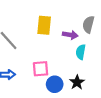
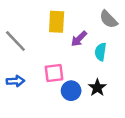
gray semicircle: (88, 24) -> (108, 19), turned -56
purple arrow: (70, 35) -> (79, 39), moved, turned 128

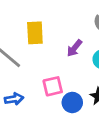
yellow rectangle: (57, 22) -> (35, 33), moved

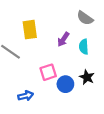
blue arrow: (14, 99) -> (26, 96), moved

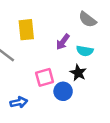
cyan semicircle: (84, 47) -> (85, 51), turned -80
black star: (87, 77) -> (78, 73), moved

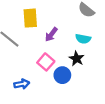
purple arrow: (63, 42) -> (51, 34), moved
pink square: (45, 77) -> (46, 62), turned -35

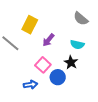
yellow rectangle: (30, 18) -> (30, 25), turned 30
blue arrow: (22, 84) -> (31, 85), moved

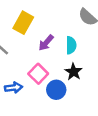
cyan semicircle: (77, 45) -> (71, 45), moved, turned -104
blue arrow: (31, 85) -> (14, 88), moved

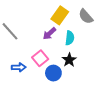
yellow rectangle: (23, 23) -> (60, 15), moved

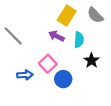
purple arrow: (49, 34) -> (56, 36), turned 72
black star: (69, 60) -> (91, 60), moved

